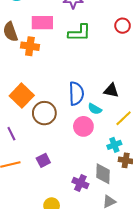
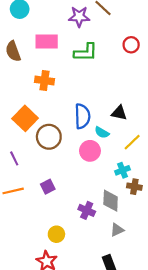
orange cross: (30, 46) -> (45, 80), moved

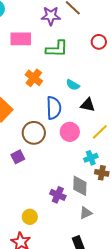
orange cross: (45, 80) -> (34, 78), moved, turned 30
cyan semicircle: (102, 132) -> (73, 85), moved
brown circle: (49, 137) -> (34, 133), moved
pink circle: (90, 151) -> (70, 132), moved
purple square: (48, 187) -> (18, 157), moved

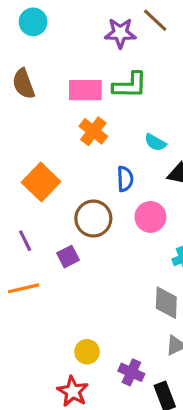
pink rectangle: (21, 39) -> (85, 90), moved
blue semicircle: (54, 108) -> (125, 179), size x0.7
purple cross: (58, 195) -> (131, 372), moved

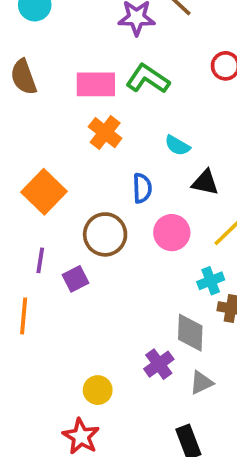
green L-shape: (130, 85) -> (148, 79), turned -147
purple line: (25, 241) -> (40, 260), moved, turned 35
orange line: (24, 288) -> (24, 316), turned -72
purple cross: (131, 372) -> (159, 364), moved, turned 30

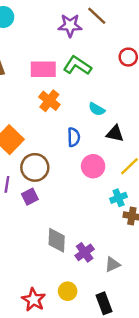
brown circle: (105, 234) -> (35, 167), moved
gray diamond: (190, 333) -> (57, 240), moved
yellow circle: (98, 390) -> (68, 291), moved

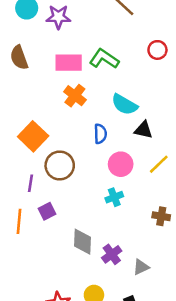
purple star: (70, 25) -> (58, 17), moved
cyan semicircle: (97, 109) -> (124, 105), size x1.5
purple square: (30, 197) -> (47, 211), moved
cyan cross: (119, 198) -> (114, 197), moved

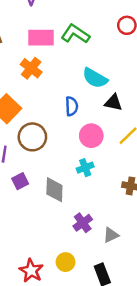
orange cross: (75, 96) -> (31, 68), moved
gray diamond: (83, 242) -> (54, 190), moved

